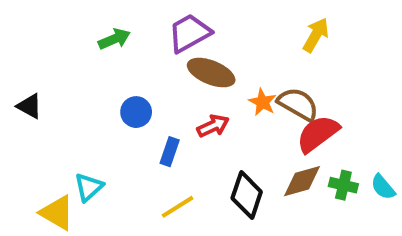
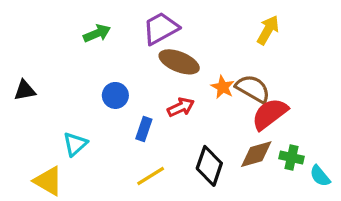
black triangle: (29, 106) -> (25, 90), turned -40
cyan triangle: (89, 187) -> (75, 144), moved
cyan semicircle: (383, 187) -> (320, 176), moved

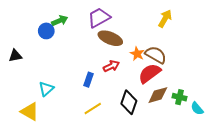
blue circle: (115, 95) -> (46, 31), moved
red semicircle: (270, 114) -> (150, 73), moved

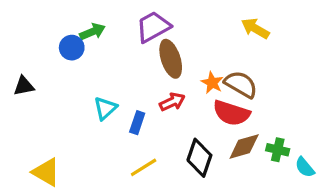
yellow arrow: (165, 19) -> (255, 28), turned -90
brown ellipse: (110, 38) -> (171, 59), turned 50
red semicircle: (150, 73) -> (231, 113), turned -125
cyan triangle: (46, 89) -> (105, 108), moved

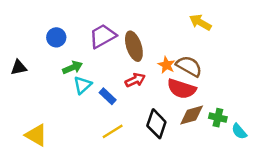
purple trapezoid: (153, 27) -> (103, 36), moved
green arrow: (92, 32) -> (73, 67), moved
blue rectangle: (137, 123) -> (108, 96), turned -66

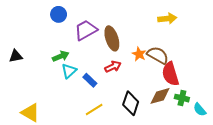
yellow arrow: (200, 22) -> (167, 19), turned 144
blue circle: (56, 37) -> (59, 14), moved
red semicircle: (182, 89) -> (170, 74), moved, turned 55

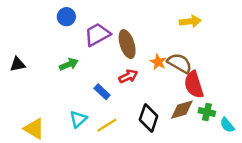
cyan triangle: (69, 71) -> (78, 119), moved

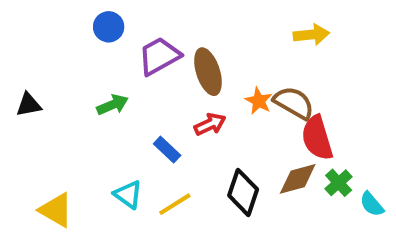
green cross: (207, 112) -> (339, 183), turned 35
cyan triangle: (78, 119) -> (128, 194), turned -42

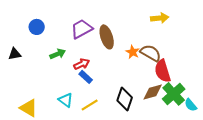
blue circle: (109, 27) -> (37, 27), moved
red arrow: (210, 124) -> (82, 64), moved
green cross: (339, 183) -> (174, 94), size x1.6

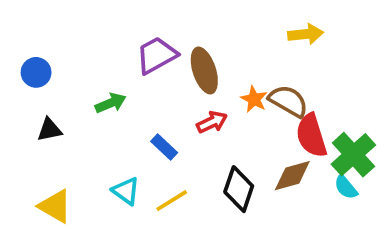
blue circle: (37, 27) -> (36, 72), moved
black triangle: (15, 54) -> (49, 130), moved
red arrow: (82, 64) -> (212, 122), moved
green cross: (174, 94) -> (353, 155), moved
cyan semicircle: (191, 105) -> (346, 187), moved

